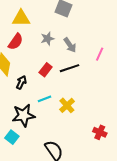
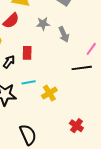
black line: (69, 68) -> (82, 68), moved
red rectangle: (46, 70) -> (27, 53), moved, turned -48

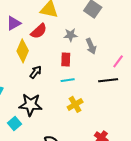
red rectangle: (27, 53) -> (66, 60), moved
cyan line: (29, 82) -> (68, 80), moved

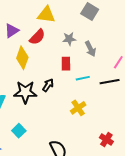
black arrow: (36, 72) -> (48, 85), moved
cyan line: (68, 80) -> (83, 78), moved
black star: (31, 105) -> (25, 92), moved

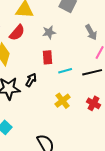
gray arrow: (90, 49) -> (91, 32), moved
red cross: (106, 140) -> (93, 103), moved

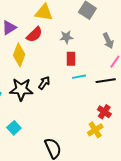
red rectangle: (47, 57) -> (71, 59), moved
yellow cross: (63, 101) -> (95, 130), moved

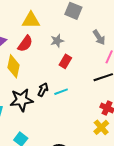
red rectangle: (71, 59) -> (65, 61), turned 40
cyan line: (79, 77) -> (61, 92), moved

